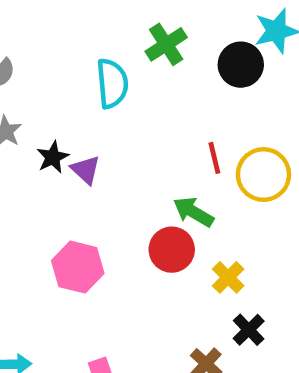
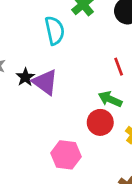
purple triangle: (86, 170) -> (45, 82), size x1.5
pink hexagon: (78, 267) -> (66, 155), moved

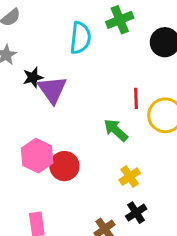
red circle: (100, 122) -> (64, 166), moved
pink hexagon: (66, 155) -> (37, 156), moved

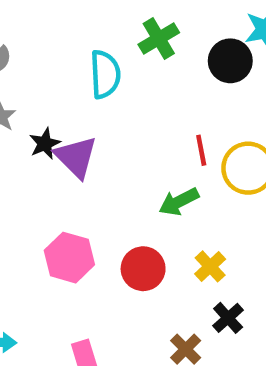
green arrow: (116, 130) -> (179, 202), turned -60
red circle: (64, 166) -> (143, 269), moved

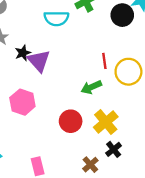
cyan semicircle: (105, 74) -> (56, 18), turned 90
pink hexagon: (69, 258) -> (22, 102), moved
yellow cross: (210, 266) -> (106, 122), size x1.5

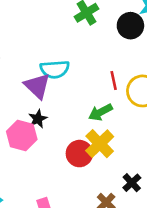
cyan semicircle: (56, 18) -> (55, 69), moved
black star: (23, 53) -> (38, 119), moved
yellow cross: (106, 122) -> (100, 144), moved

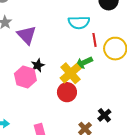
cyan semicircle: (55, 69) -> (79, 22), moved
purple triangle: (37, 86) -> (27, 35), moved
yellow cross: (100, 144) -> (71, 73), moved

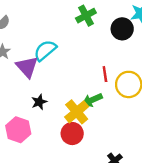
cyan semicircle: (79, 22) -> (45, 50), moved, turned 140
pink hexagon: (25, 77) -> (18, 130), moved

